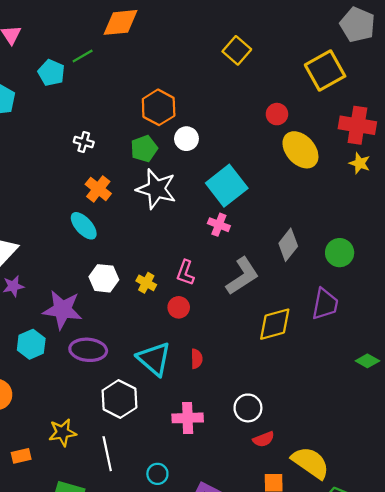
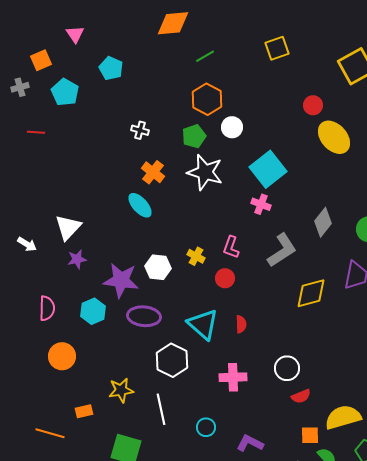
yellow square: (237, 50) -> (277, 48), turned 30
green line: (83, 56) -> (205, 56), moved
white hexagon: (104, 278) -> (158, 267), moved
yellow semicircle: (311, 463) -> (343, 417), turned -51

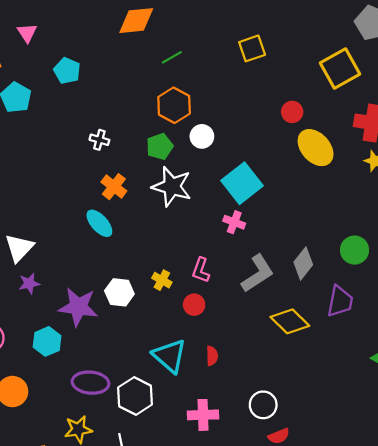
gray diamond: (323, 222) -> (303, 263), moved
yellow diamond: (311, 293) -> (290, 321), turned 60
purple ellipse: (144, 316) -> (91, 383), moved

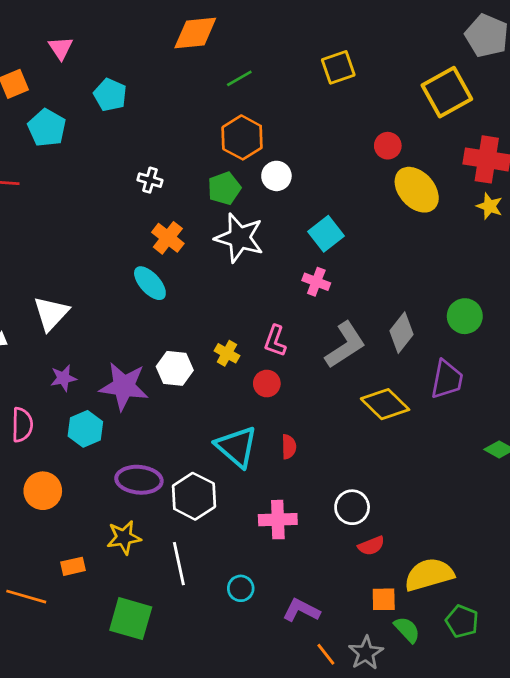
cyan square: (242, 183) -> (326, 234), size x0.7
purple star: (29, 283) -> (63, 378), moved

